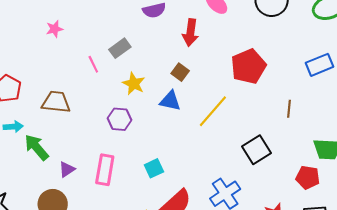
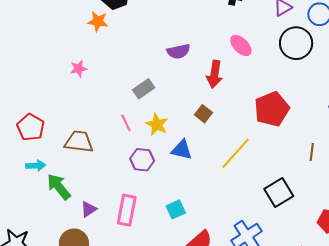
pink line: (93, 64) -> (126, 123), moved
blue triangle: (170, 101) -> (182, 150), moved

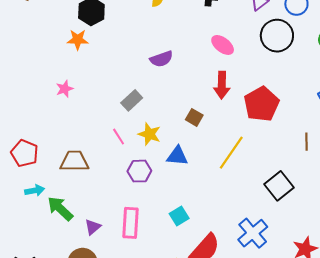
red arrow: (214, 74) -> (222, 85), moved

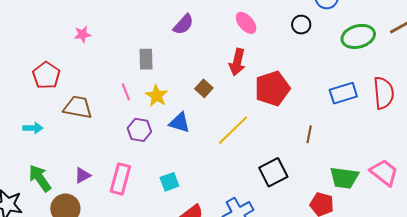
black circle: (277, 36) -> (301, 25), size x0.6
purple semicircle: (161, 59) -> (183, 24), turned -40
gray rectangle: (132, 100) -> (146, 59), turned -60
red pentagon: (25, 153) -> (46, 75), moved
green arrow: (60, 209) -> (40, 178), moved

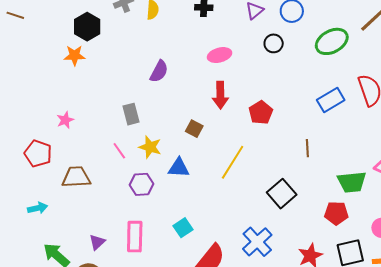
pink ellipse: (246, 23) -> (220, 55), turned -50
pink star: (82, 34) -> (65, 120), moved
red pentagon: (272, 89) -> (261, 112), size x0.7

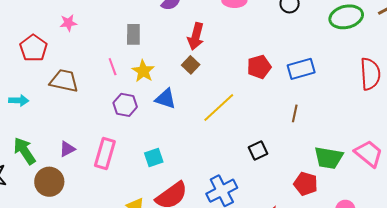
red arrow: (220, 95) -> (196, 36), moved
blue rectangle: (331, 100) -> (301, 69), moved
black square: (282, 194) -> (258, 151), size x0.7

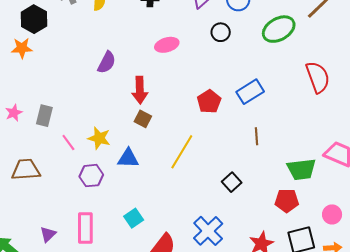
gray rectangle: (133, 34) -> (44, 116), moved, turned 30

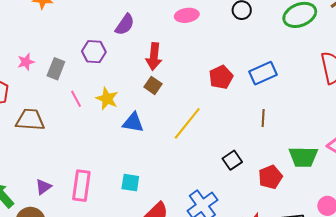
purple hexagon: (91, 176) -> (94, 52), moved
red pentagon: (287, 201) -> (270, 177), moved, turned -30
cyan square: (134, 218) -> (130, 183), turned 36

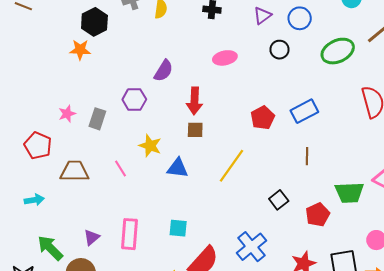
brown square: (153, 85) -> (195, 130), turned -30
pink line: (76, 99) -> (120, 169), moved

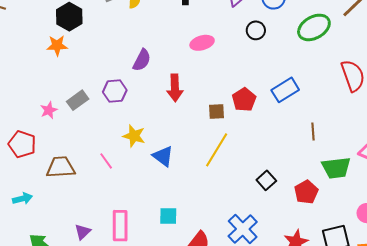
gray rectangle: (97, 119) -> (78, 100), moved, turned 40
brown square: (195, 130) -> (216, 111), moved
brown line: (307, 156) -> (313, 132), moved
blue triangle: (178, 168) -> (163, 156), turned 35

